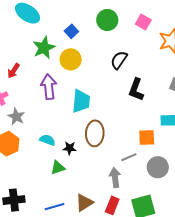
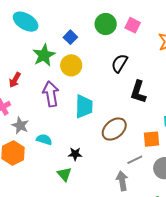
pink square: (143, 22) -> (133, 25), moved
brown ellipse: (95, 133) -> (114, 129), moved, turned 50
cyan semicircle: (47, 140) -> (44, 139), moved
green triangle: (58, 168) -> (64, 174), turned -49

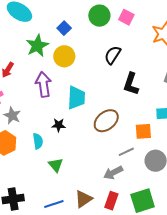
cyan semicircle: (44, 139) -> (38, 141), moved, turned 63
black star: (75, 154) -> (59, 125), moved
gray arrow: (122, 181) -> (113, 173), turned -108

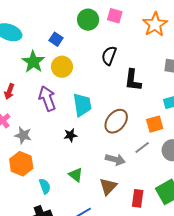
cyan semicircle: (38, 141) -> (45, 186), moved
gray arrow: (113, 173) -> (115, 159), moved, turned -126
brown triangle: (83, 199) -> (108, 186), moved

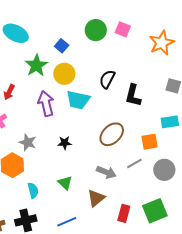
black semicircle: (109, 56) -> (107, 79), moved
cyan trapezoid: (82, 105) -> (78, 100), moved, turned 105
gray star: (23, 135) -> (28, 142), moved

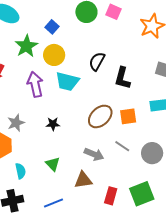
gray star: (28, 142) -> (16, 123), turned 30
orange square: (150, 142) -> (128, 116), moved
gray line: (134, 164) -> (122, 146), turned 63
brown triangle: (96, 198) -> (83, 180), turned 30

